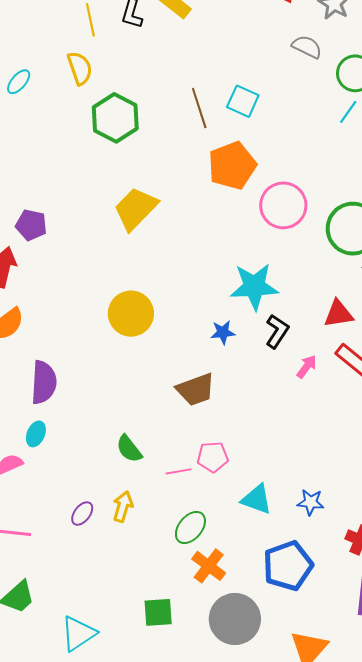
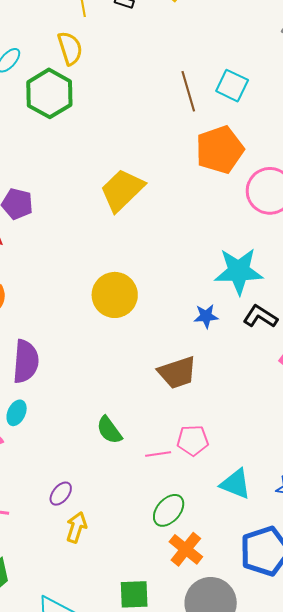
green hexagon: (115, 118) -> (49, 93), moved
black L-shape: (277, 331) -> (260, 317), turned -92
yellow arrow: (123, 506) -> (76, 527), moved

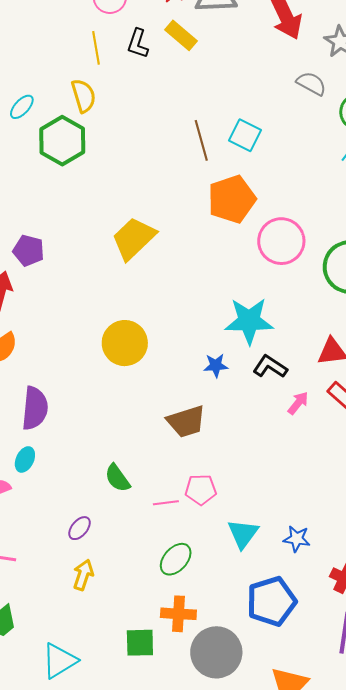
cyan triangle: (236, 484) -> (243, 534), turned 44
purple ellipse: (61, 494) -> (80, 528), moved
orange cross: (186, 549) -> (178, 614), moved, turned -36

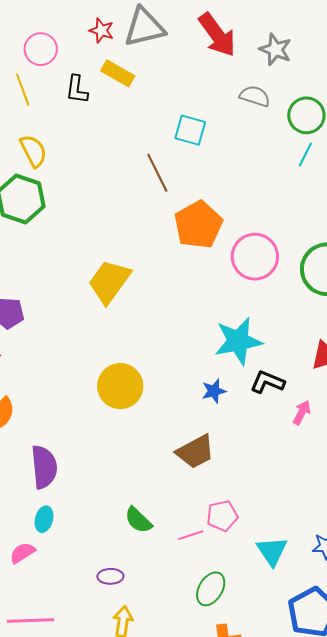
yellow line: (96, 48) -> (23, 90), moved
cyan square: (245, 135) -> (190, 130), moved
purple ellipse: (80, 528) -> (110, 576), turned 60

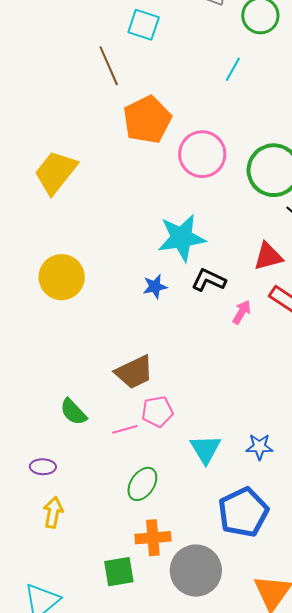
cyan line: (305, 155) -> (233, 69), moved
brown trapezoid: (195, 452) -> (134, 372), moved

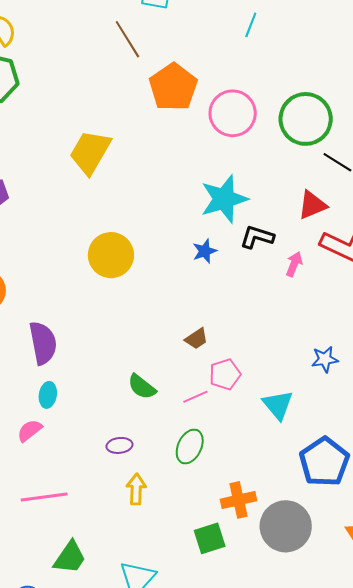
brown trapezoid: (134, 372) -> (196, 339), size x0.6
blue star: (259, 447) -> (325, 359), moved
green ellipse: (142, 484) -> (190, 446), moved

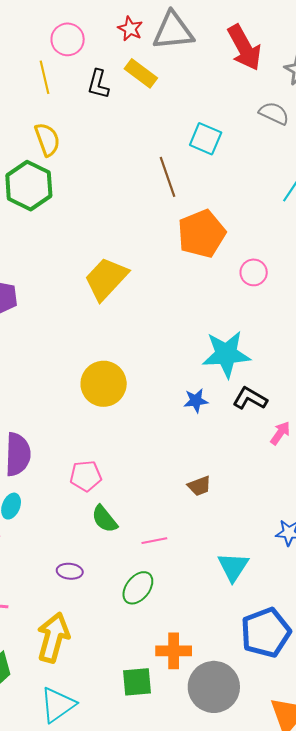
pink circle: (233, 113) -> (254, 272), size x0.6
brown trapezoid: (196, 339) -> (199, 486), moved
pink pentagon: (225, 374) -> (86, 476), moved
yellow arrow: (136, 489) -> (53, 637), moved, size x1.6

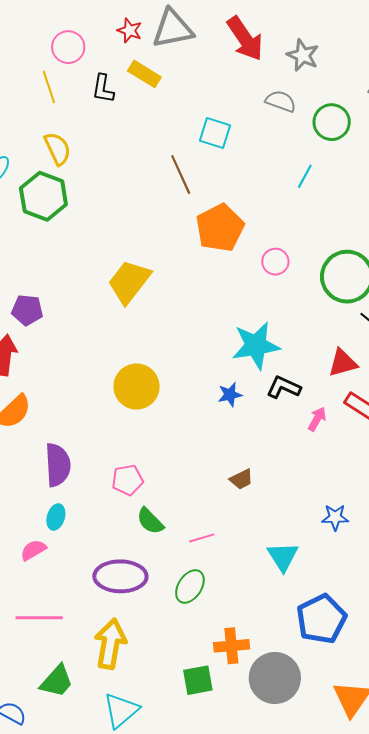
purple ellipse: (70, 571) -> (120, 576), size x2.0

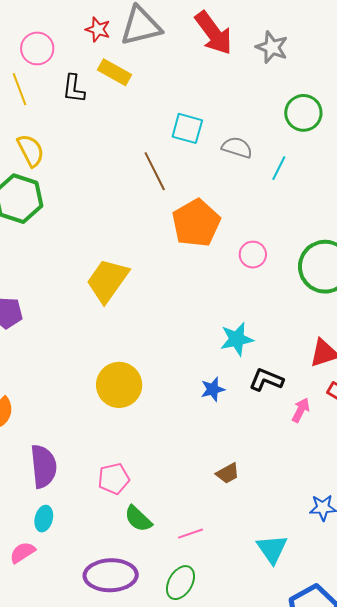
gray semicircle: (281, 101) -> (237, 147), moved
cyan star: (256, 345) -> (237, 339), size x0.7

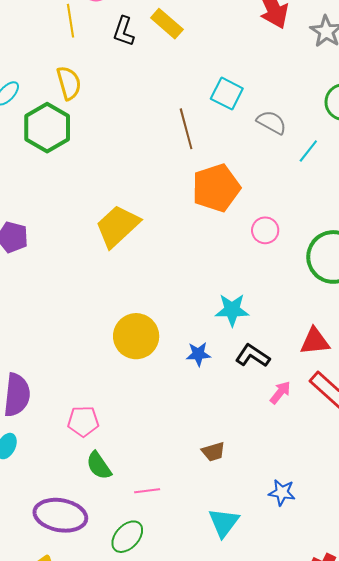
yellow circle: (119, 385) -> (136, 336), moved
brown trapezoid: (228, 473) -> (213, 452), moved

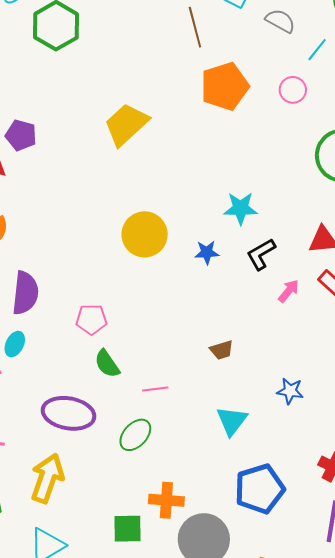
pink circle: (265, 230) -> (293, 90), moved
black L-shape: (253, 356) -> (261, 254), turned -64

